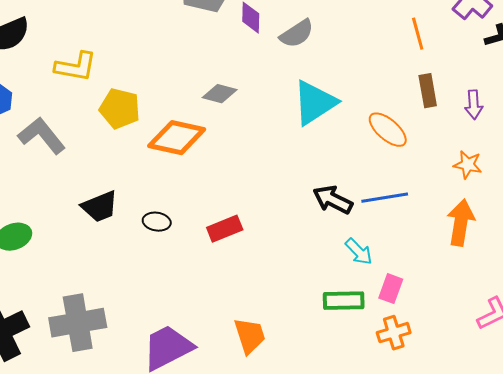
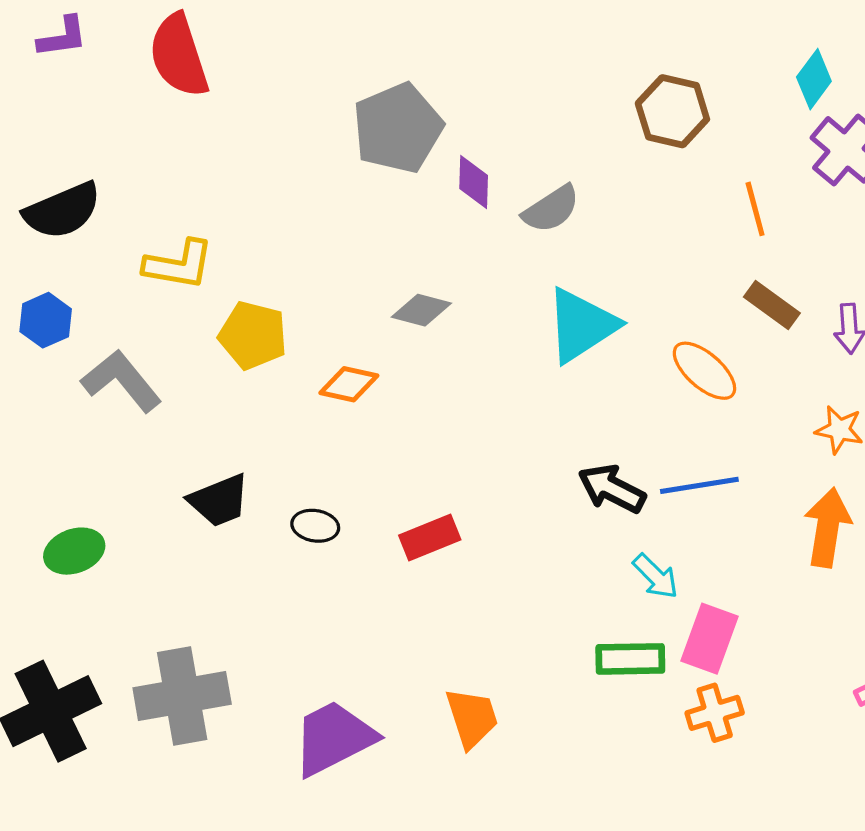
brown rectangle: (428, 91) -> (772, 305), turned -44
orange diamond: (177, 138) -> (349, 384), size x0.6
pink rectangle: (391, 289) -> (710, 639), size x1.4

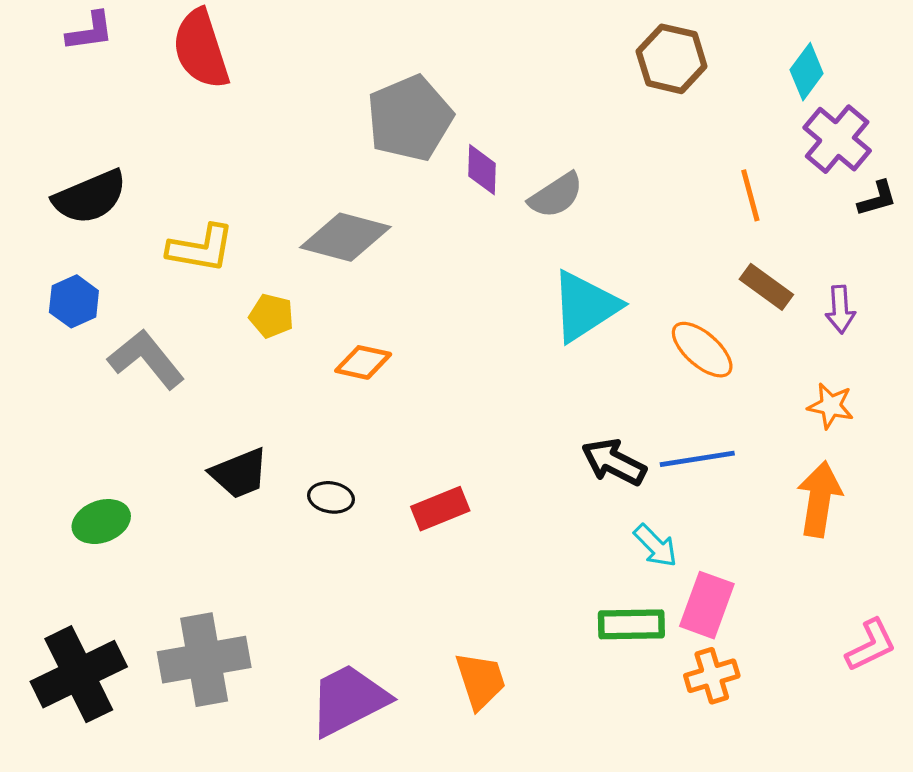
brown hexagon: (672, 111) -> (672, 59), moved
gray diamond: (421, 310) -> (345, 237), moved, size x1.6
yellow pentagon: (253, 335) -> (272, 316), size x0.7

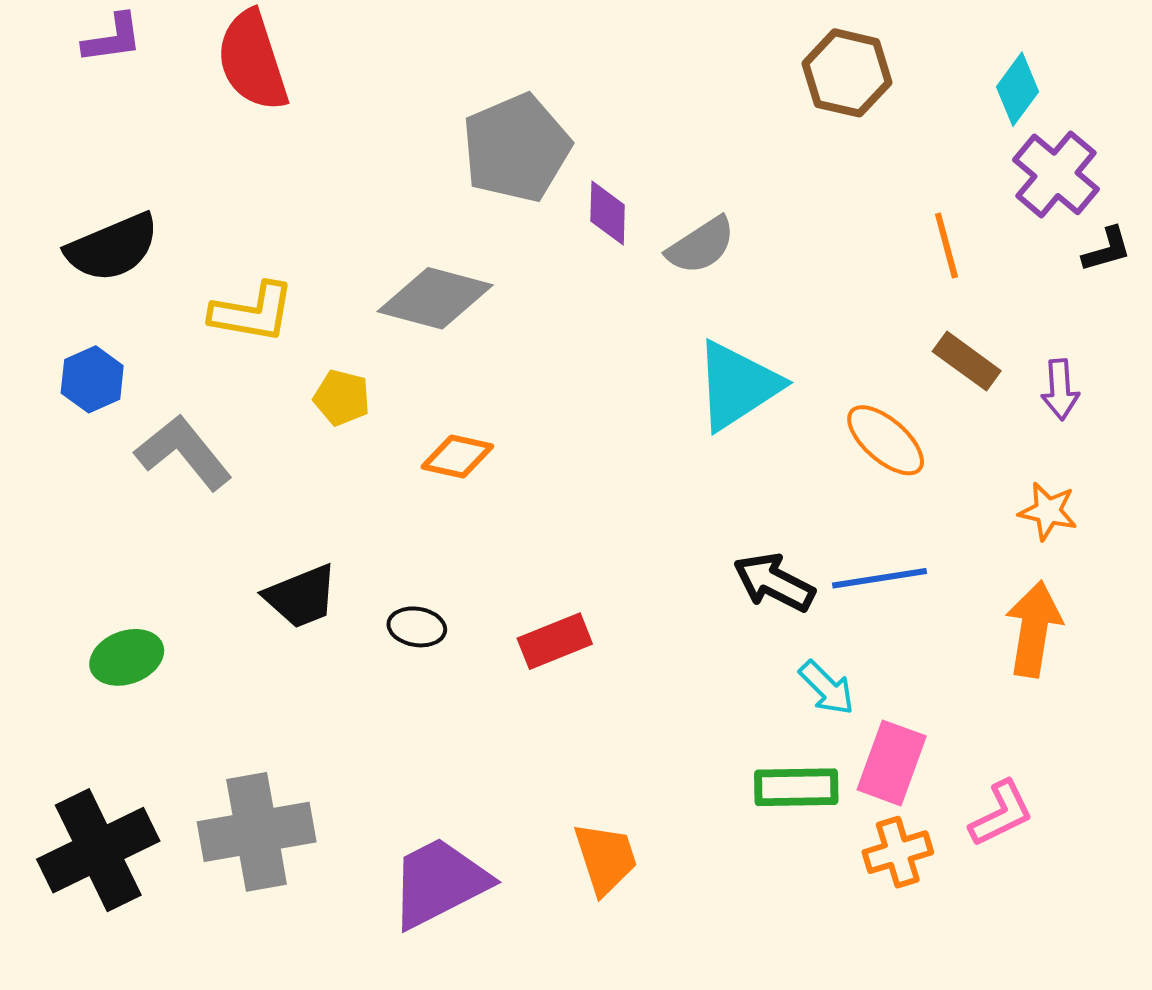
pink L-shape: (871, 645) -> (1001, 814), moved

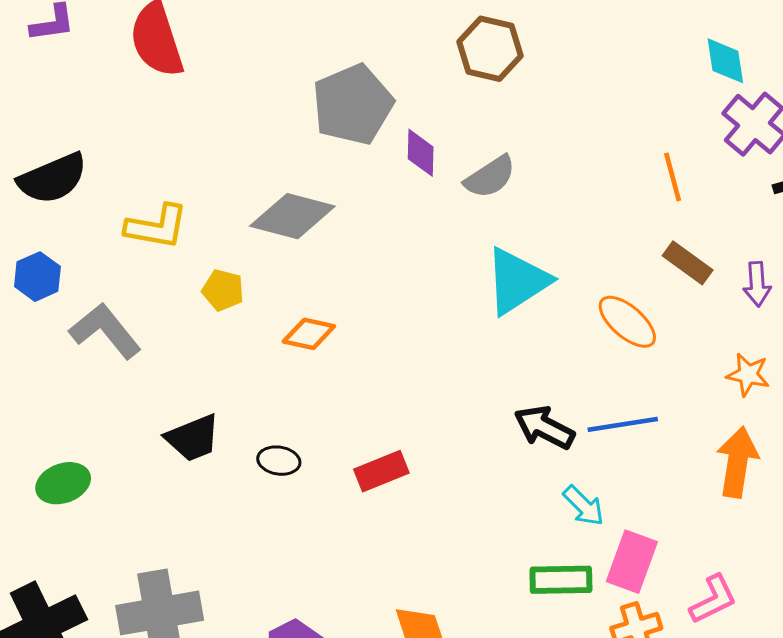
brown hexagon: (847, 73) -> (490, 49), moved
cyan diamond: (1017, 89) -> (725, 61), turned -45

